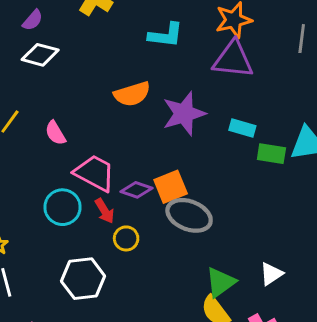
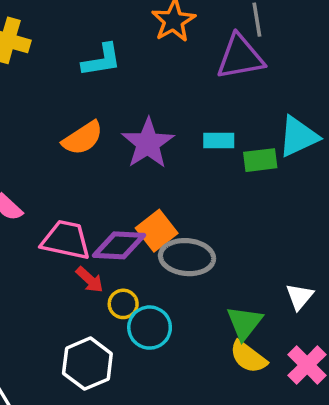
purple triangle: (233, 59) -> (240, 57), moved
purple diamond: (136, 190) -> (119, 245), size x1.4
cyan circle: (62, 207) -> (150, 328), moved

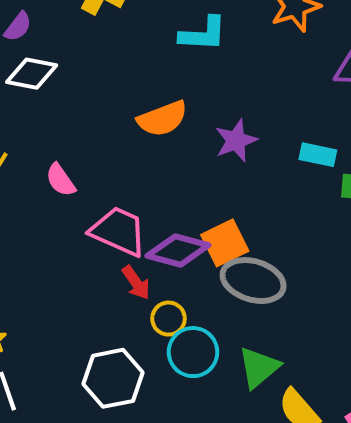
purple star: (148, 143) -> (236, 140), size x0.7
green triangle: (245, 323) -> (259, 368), moved

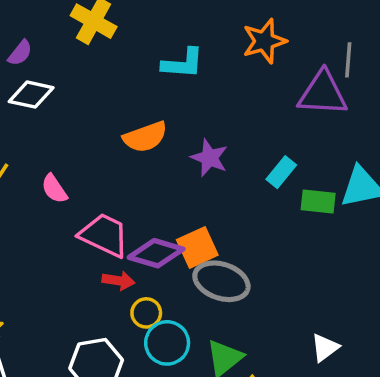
purple star: (236, 140) -> (209, 158), turned -30
cyan rectangle: (318, 155) -> (281, 172), turned -64
red arrow: (136, 283) -> (118, 281), turned -48

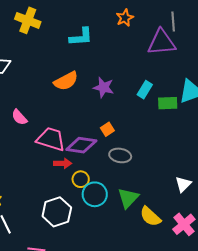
orange star: (264, 41) -> (125, 18), size x0.7
orange square: (197, 247) -> (107, 129), moved, size x0.6
gray ellipse: (221, 281) -> (120, 155), size x0.7

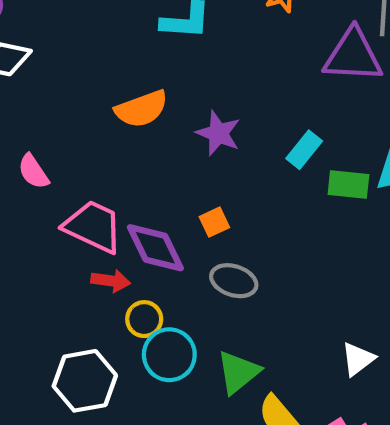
purple diamond: (81, 145) -> (155, 248), turned 48

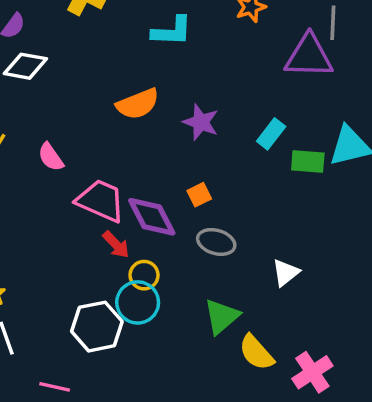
red arrow: (111, 281) -> (116, 245), turned 40
cyan circle: (169, 355) -> (138, 302), moved
white triangle: (358, 359) -> (286, 273), moved

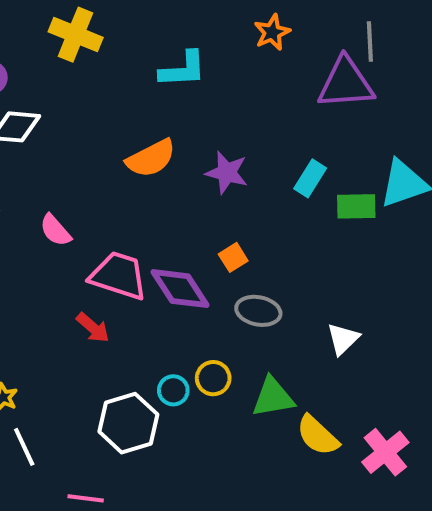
red arrow: (116, 245) -> (93, 328), moved
yellow circle: (144, 275) -> (213, 378), moved
cyan circle: (138, 302) -> (173, 390), size x0.6
green triangle: (222, 316) -> (273, 397), turned 36

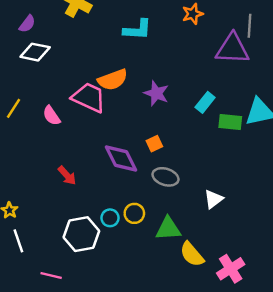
pink trapezoid: (119, 276) -> (89, 97), moved

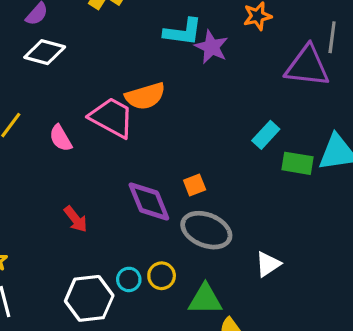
purple star: (156, 93) -> (211, 47), moved
gray ellipse: (165, 177) -> (206, 230), size x1.4

